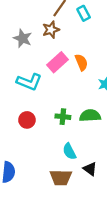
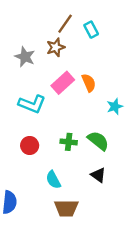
green semicircle: (90, 116) -> (98, 141), turned 42
cyan semicircle: (69, 151) -> (53, 180), moved
black triangle: (90, 169) -> (98, 175), moved

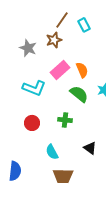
green semicircle: (98, 141) -> (79, 94), moved

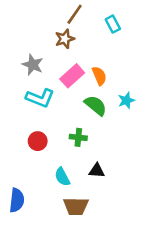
cyan rectangle: (84, 25) -> (113, 24), moved
gray star: (28, 48) -> (33, 65), moved
black triangle: (90, 148) -> (97, 171), moved, turned -32

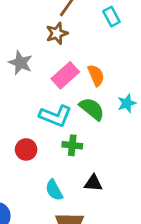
cyan L-shape: (40, 98) -> (55, 116), moved

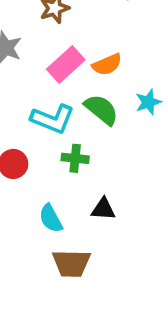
orange semicircle: (96, 75) -> (107, 65), turned 90

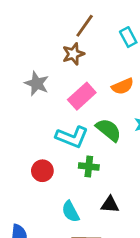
orange semicircle: (107, 65) -> (123, 86), moved

